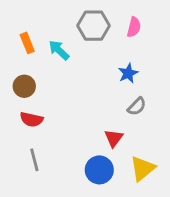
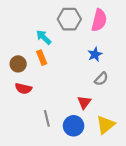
pink semicircle: (134, 27) -> (99, 20), size x1.5
orange rectangle: (27, 43) -> (42, 58), moved
gray line: (34, 160) -> (47, 118), moved

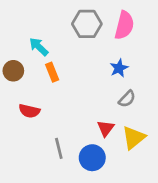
cyan arrow: (44, 37) -> (39, 47), moved
brown circle: (18, 64) -> (13, 71), moved
yellow triangle: (106, 125) -> (134, 138), moved

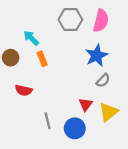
blue star: (119, 68) -> (97, 55), size x1.5

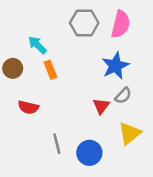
red triangle: (86, 104) -> (101, 106), moved

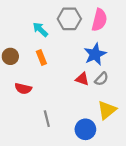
cyan arrow: (37, 45) -> (40, 30), moved
red triangle: (101, 106) -> (82, 79), moved, turned -48
blue circle: (89, 153) -> (85, 129), moved

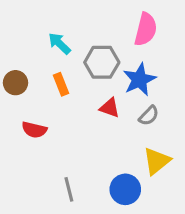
gray hexagon: (69, 19) -> (102, 62), moved
red triangle: (82, 79) -> (110, 108), moved
gray line: (47, 119) -> (69, 189), moved

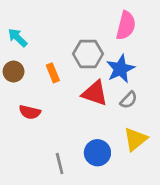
cyan arrow: (59, 43) -> (18, 38), moved
red triangle: (110, 108) -> (95, 93), size x1.5
blue circle: (125, 189) -> (97, 153), moved

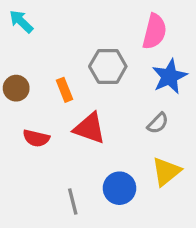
cyan arrow: (18, 38) -> (21, 21), moved
blue star: (120, 69) -> (170, 76), moved
red triangle: (95, 93) -> (89, 128), moved

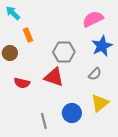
pink semicircle: (155, 31) -> (93, 19), turned -130
gray hexagon: (108, 66) -> (64, 52), moved
orange rectangle: (64, 90) -> (28, 35), moved

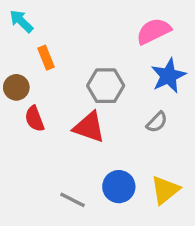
red semicircle: (22, 83) -> (34, 119), moved, turned 56
yellow triangle: (100, 103) -> (165, 190), moved
gray line: (44, 121) -> (73, 200), turned -49

